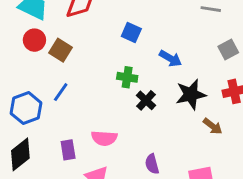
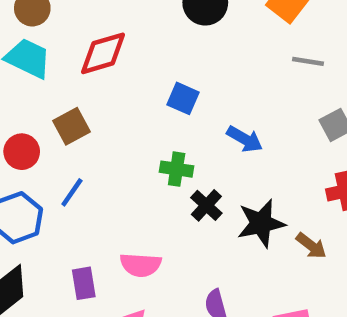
red circle: (34, 40) -> (22, 152), moved
brown square: (61, 50) -> (72, 126), turned 30
black star: (191, 94) -> (261, 223), moved

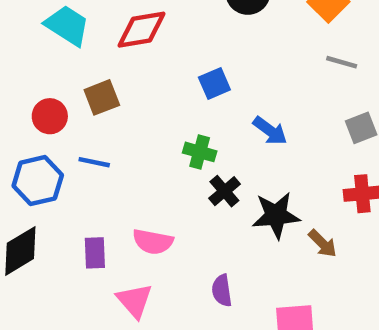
blue square: (183, 98) -> (214, 83), turned 36
blue line: (72, 192) -> (94, 162), turned 60

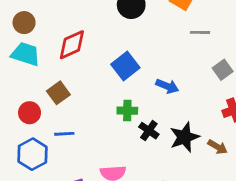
blue square: (214, 83) -> (125, 66), size x1.4

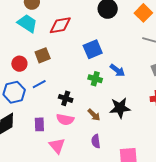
green cross: (127, 111) -> (95, 79), moved
black cross: (149, 131) -> (66, 98), moved, turned -32
blue line: (64, 134) -> (39, 84), turned -40
brown arrow: (218, 147) -> (94, 115), moved

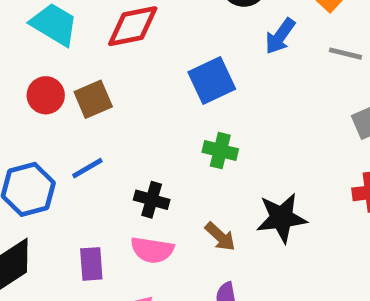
red circle: (19, 64) -> (46, 95), moved
blue arrow: (117, 70) -> (280, 36), moved, turned 91

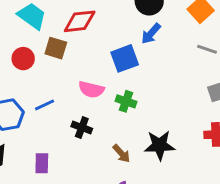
blue arrow: (280, 36) -> (151, 34), moved
brown square: (93, 99) -> (56, 48), moved, turned 35
pink semicircle: (152, 250) -> (91, 89), moved

